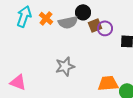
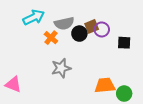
black circle: (83, 12) -> (79, 34), moved
cyan arrow: (24, 16) -> (34, 17), moved, turned 45
orange cross: (46, 18) -> (51, 38), moved

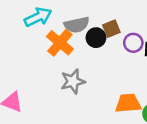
purple circle: (102, 29) -> (133, 43), moved
orange cross: (51, 38) -> (60, 43), size x1.5

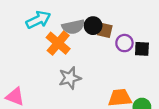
brown square: (111, 29) -> (105, 30), turned 35
black circle: (96, 38) -> (93, 26), moved

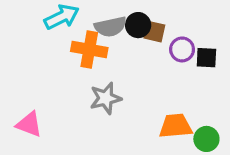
orange cross: (58, 43) -> (89, 49), turned -30

